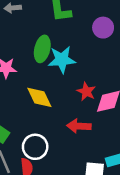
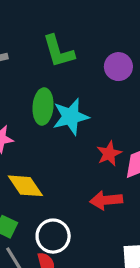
red star: (86, 92) -> (109, 154), turned 30
yellow diamond: (39, 97) -> (25, 186), moved

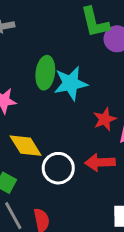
green L-shape: (58, 51) -> (95, 22), moved
white circle: (53, 236) -> (58, 168), moved

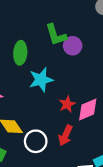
green ellipse: (45, 73) -> (20, 53), moved
red arrow: (100, 162) -> (65, 135), turned -60

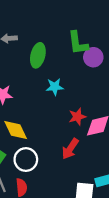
cyan star: (41, 80) -> (55, 87), size x0.7
white circle: (36, 141) -> (26, 160), moved

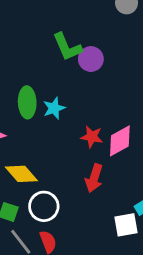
green ellipse: (38, 55) -> (27, 102), moved
red star: (77, 117) -> (92, 137), turned -30

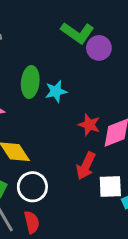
green L-shape: (67, 47) -> (77, 33), turned -40
white square: (126, 225) -> (110, 187), moved

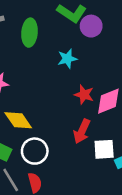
green ellipse: (30, 82) -> (30, 33), moved
cyan star: (56, 91) -> (67, 59), moved

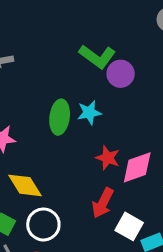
green ellipse: (30, 33) -> (60, 117), moved
white square: (104, 149) -> (129, 226), turned 30

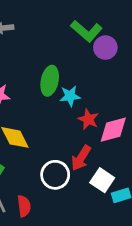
cyan star: (89, 113) -> (70, 96), moved
white circle: (43, 224) -> (55, 175), moved

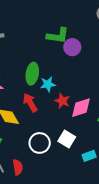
green L-shape: (86, 31) -> (58, 36), turned -30
red arrow: (81, 158) -> (30, 103), moved, turned 120
white square: (102, 180) -> (67, 139), moved

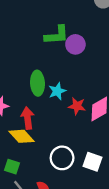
red arrow: (30, 103) -> (28, 118), moved, turned 36
white square: (67, 139) -> (92, 162), moved

